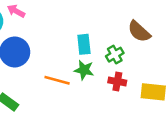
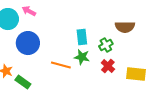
brown semicircle: (139, 32) -> (125, 27), turned -42
red cross: (117, 82) -> (108, 66), turned 32

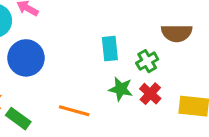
green star: (82, 57) -> (121, 89), moved
orange line: (61, 65) -> (74, 111), moved

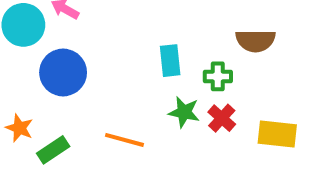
green cross: (147, 61) -> (218, 76), turned 30
green rectangle: (18, 119) -> (53, 150), turned -70

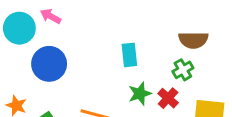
green cross: (218, 76) -> (183, 70), moved, turned -30
green star: (184, 112) -> (140, 94), turned -30

